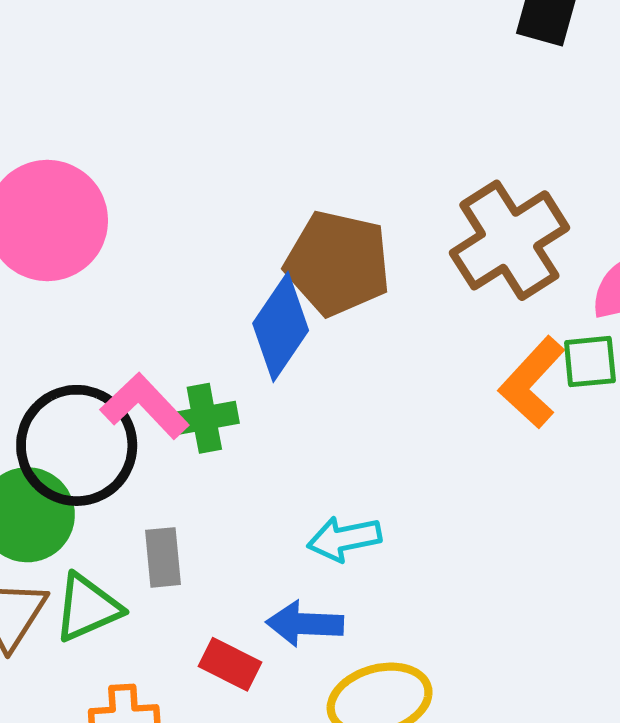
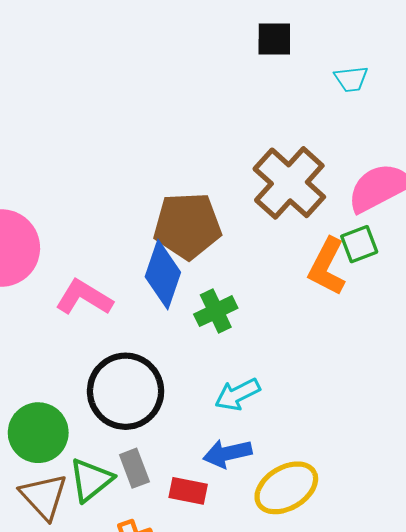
pink L-shape: (145, 406) -> (84, 298), moved
green cross: (204, 418) -> (216, 311), moved
black circle: (77, 445) -> (126, 391), moved
gray rectangle: (163, 557) -> (134, 468), moved

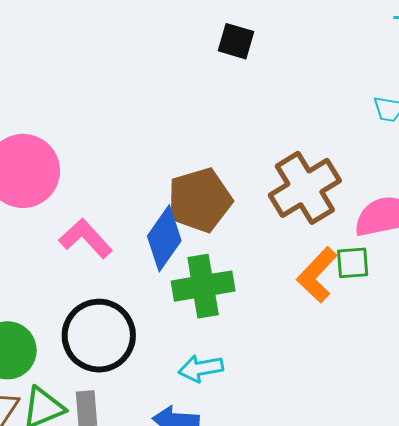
black square: (274, 39) -> (236, 41), moved
brown pentagon: (187, 226) -> (200, 200), turned -30
green cross: (216, 311) -> (203, 286), size x1.5

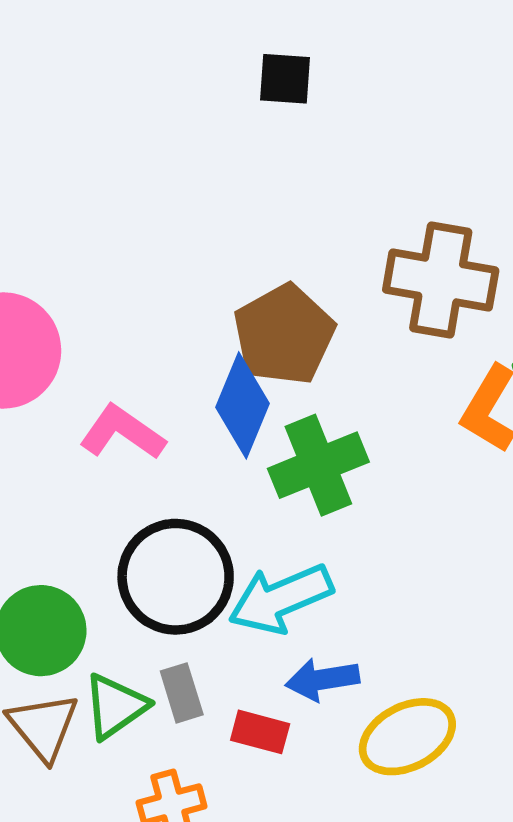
brown cross: (305, 188) -> (441, 280), turned -36
cyan arrow: (201, 368) -> (281, 599), moved, size x1.5

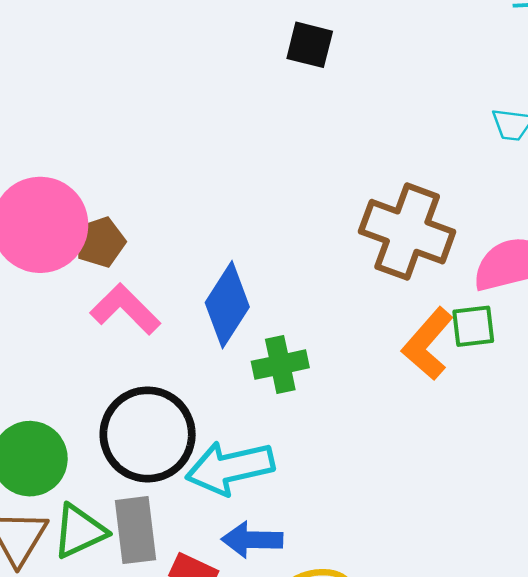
brown pentagon: (284, 335) -> (100, 242), moved, size x0.6
green cross: (318, 465) -> (280, 365), size x0.7
gray rectangle: (182, 693) -> (136, 530), size x1.4

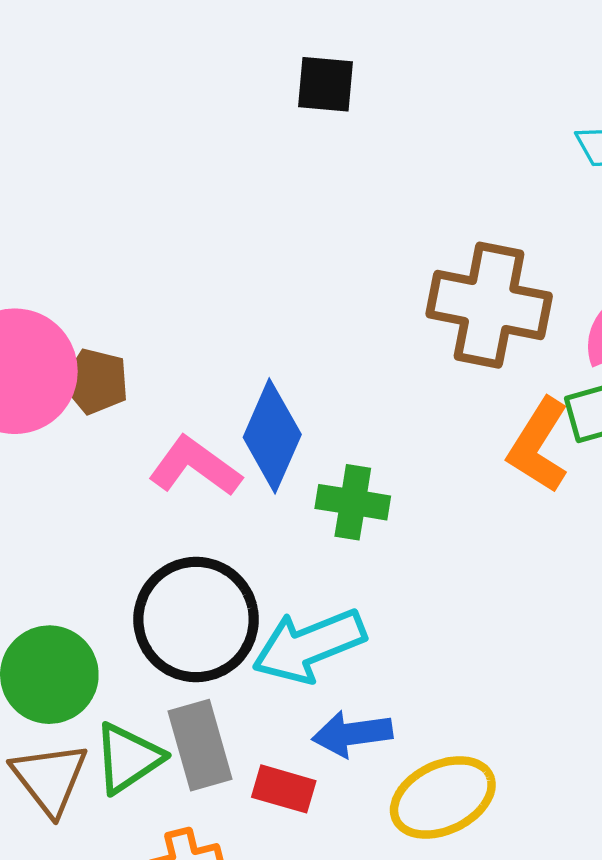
brown pentagon: (100, 242) -> (96, 381), turned -30
pink L-shape: (125, 309) -> (195, 466), moved
green cross: (280, 365) -> (353, 502), turned 30

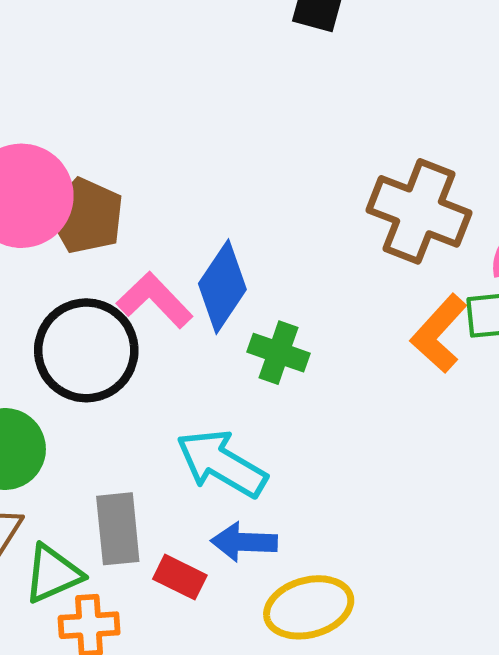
brown pentagon: (96, 381) -> (86, 216), size x1.4
black circle: (196, 619) -> (86, 350), moved
cyan arrow: (309, 646) -> (222, 463), turned 42
green triangle: (128, 758) -> (53, 574), moved

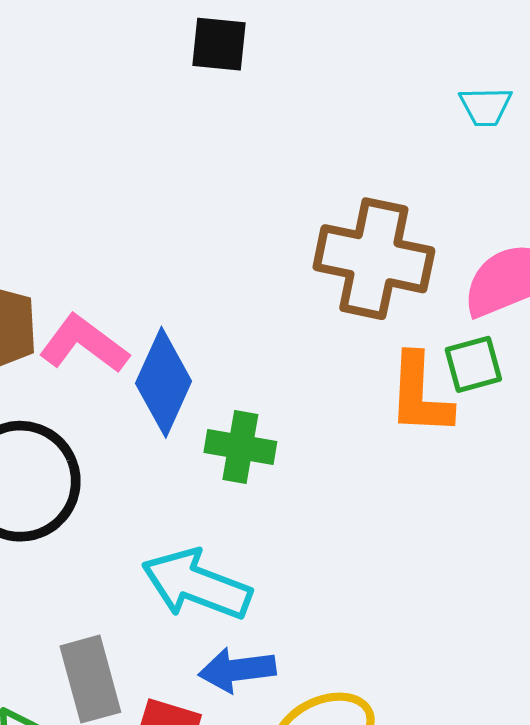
pink L-shape: (155, 300) -> (84, 344), moved
orange L-shape: (439, 334) -> (420, 395), turned -30

